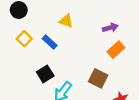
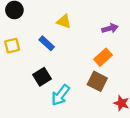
yellow square: (24, 39) -> (12, 46), moved, turned 32
orange rectangle: (116, 50) -> (103, 57), moved

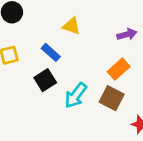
black square: (42, 77) -> (45, 80), moved
cyan arrow: (60, 95) -> (76, 95), moved

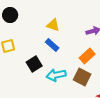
blue rectangle: (51, 52) -> (52, 45), moved
cyan arrow: (76, 95) -> (56, 75), turned 42

